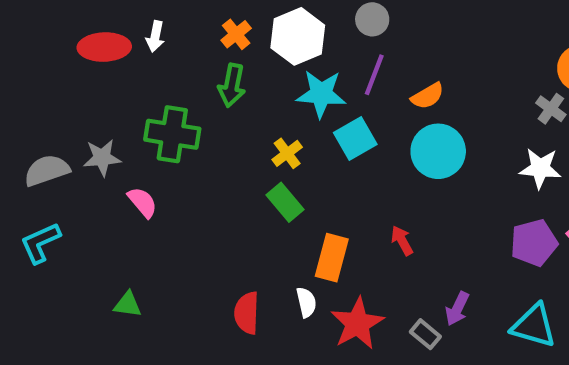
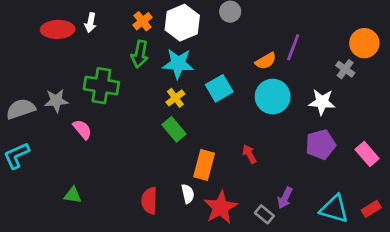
purple line: (374, 75) -> (293, 47), moved
cyan star: (321, 94) -> (178, 64), moved
white star: (540, 168) -> (322, 102), moved
purple pentagon: (534, 243) -> (321, 144), moved

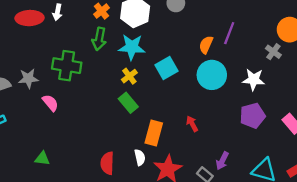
orange semicircle: (266, 61) -> (206, 45), turned 144

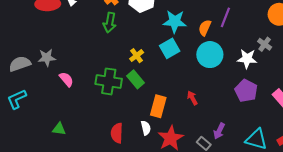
cyan star: (132, 47) -> (175, 22), moved
gray cross: (273, 52) -> (265, 44), moved
green cross: (67, 66) -> (109, 81), moved
purple pentagon: (252, 116) -> (246, 91), turned -30

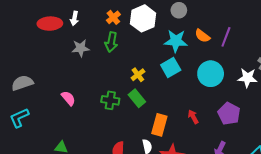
orange semicircle: (205, 28) -> (202, 36), moved, turned -77
gray star: (47, 58) -> (81, 48), moved
green cross: (109, 81) -> (110, 100), size x0.7
purple pentagon: (246, 91) -> (229, 114), moved

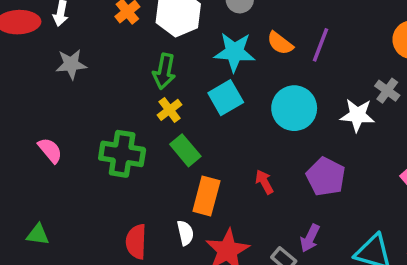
green arrow: (111, 42) -> (164, 71), moved
green rectangle: (137, 98) -> (185, 150), moved
green cross: (110, 100) -> (122, 154), size x1.4

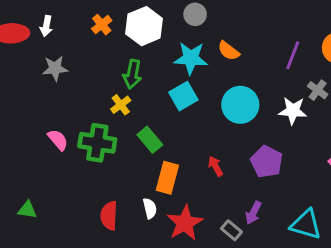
purple line: (321, 45) -> (293, 55), moved
yellow cross: (170, 110) -> (121, 105), moved
pink semicircle: (50, 150) -> (58, 140), moved

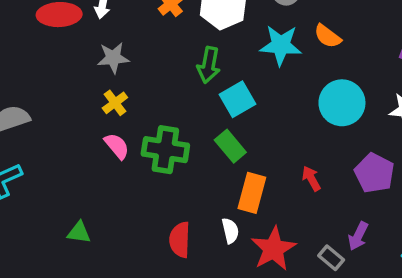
cyan square: (183, 96) -> (237, 99), moved
yellow cross: (121, 105) -> (115, 103), moved

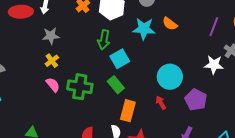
cyan circle: (342, 103) -> (170, 77), moved

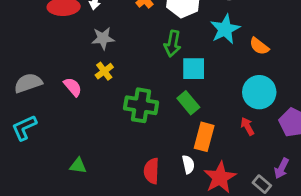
orange semicircle: (170, 24) -> (259, 46), moved
cyan star: (144, 29) -> (225, 29), turned -30
cyan square: (120, 59) -> (194, 69), turned 30
pink semicircle: (53, 85) -> (73, 87), moved

